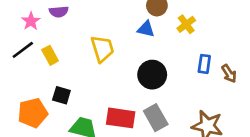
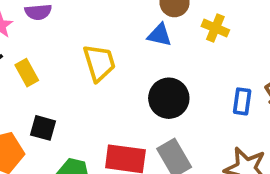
yellow cross: (186, 24) -> (215, 28), turned -30
blue rectangle: (204, 64) -> (242, 101), moved

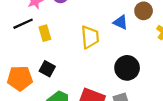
blue triangle: (160, 35) -> (121, 22), moved

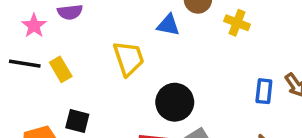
black line: (23, 24) -> (25, 64), turned 48
black circle: (127, 68) -> (175, 102), moved

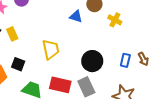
yellow trapezoid: (129, 58) -> (51, 49), moved
black circle: (175, 102) -> (92, 61), moved

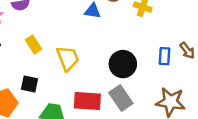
yellow rectangle: (12, 34) -> (33, 45), moved

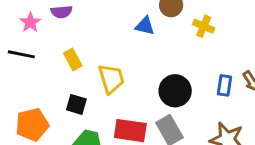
black square: (30, 84) -> (76, 104), moved

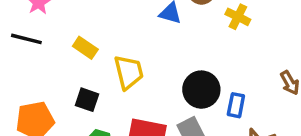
yellow rectangle: (73, 59) -> (85, 48), turned -30
blue rectangle: (225, 85) -> (236, 105), moved

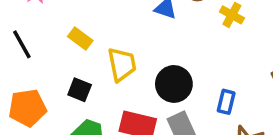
black line: (26, 39) -> (22, 44), moved, turned 44
black circle: (201, 90) -> (174, 84), moved

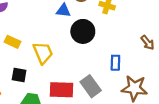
black circle: (174, 84) -> (83, 31), moved

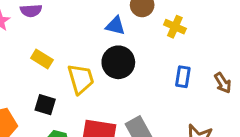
black circle: (83, 31) -> (118, 62), moved
blue rectangle: (115, 63) -> (183, 77), moved

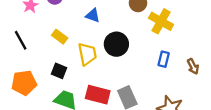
blue triangle: (115, 26) -> (93, 15), moved
yellow cross: (175, 27) -> (161, 21), size x1.5

